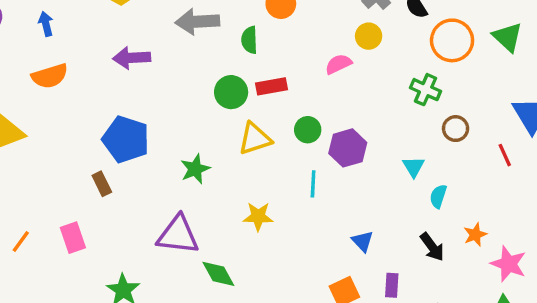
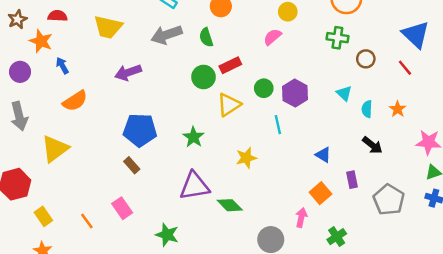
orange star: (475, 235) -> (398, 109), moved
orange line: (21, 242) -> (87, 221), turned -56

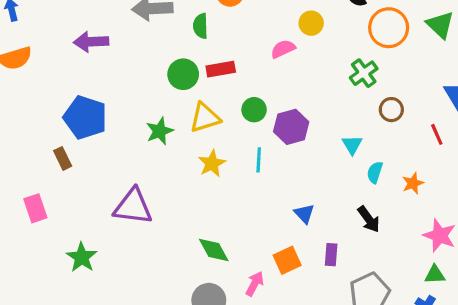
green cross: (337, 38) -> (364, 73), turned 30
green star: (193, 137) -> (160, 131), moved
yellow star: (246, 158) -> (212, 163), moved, turned -30
green diamond: (230, 205) -> (214, 250), moved

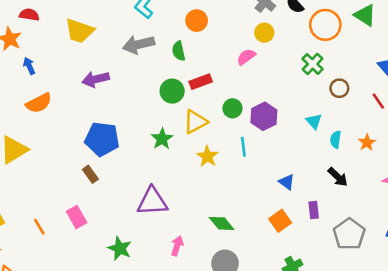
pink arrow: (255, 284) -> (177, 246), moved

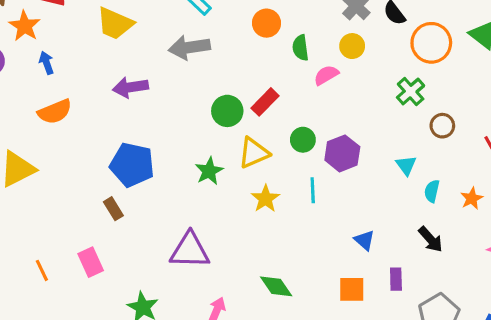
green semicircle: (179, 51) -> (300, 48), moved
red rectangle: (201, 82) -> (265, 102), turned -30
orange square: (280, 221) -> (352, 289), turned 30

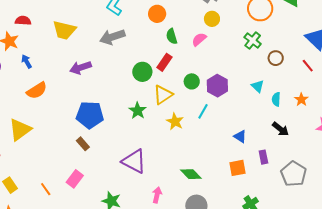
green semicircle: (300, 48) -> (172, 36), moved
cyan line: (313, 190) -> (203, 111), turned 42
purple triangle: (190, 250) -> (134, 161), turned 36
pink rectangle: (91, 262) -> (75, 179), turned 72

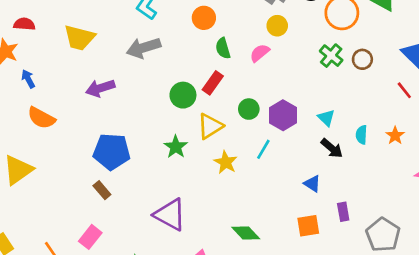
brown circle: (276, 58) -> (362, 59), moved
cyan triangle: (258, 86) -> (326, 118), moved
orange semicircle: (37, 91) -> (41, 118), turned 60
black arrow: (280, 129) -> (332, 148), moved

